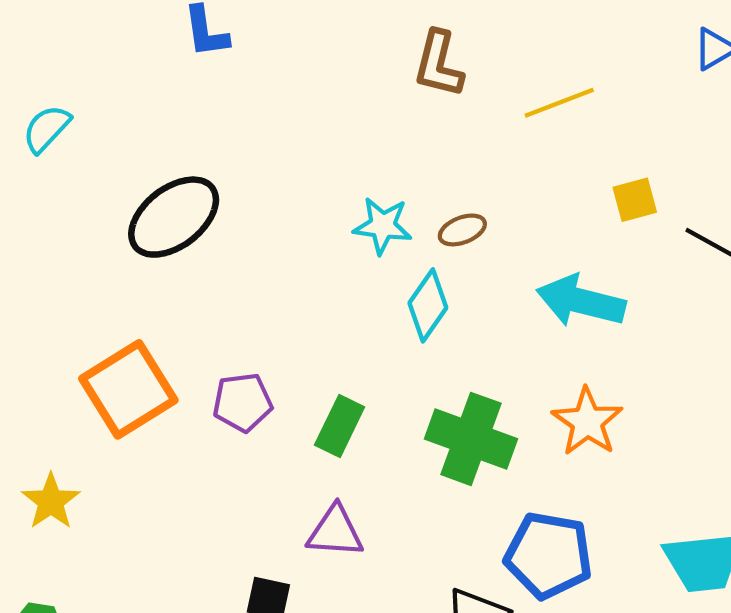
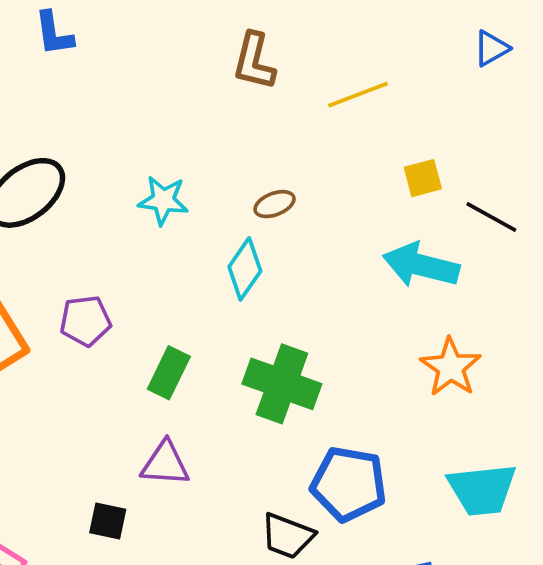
cyan star: (383, 226) -> (163, 200), moved
cyan arrow: (581, 301) -> (421, 265), moved
purple pentagon: (243, 402) -> (85, 321), moved
orange star: (587, 422) -> (451, 367), moved

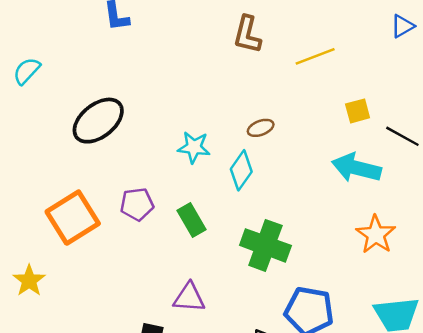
cyan star: (163, 200) -> (194, 147), moved
green rectangle: (169, 373) -> (192, 220), moved, turned -56

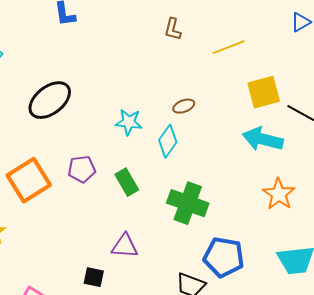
brown L-shape: (247, 35) -> (173, 29), size x0.7
yellow square: (358, 111) -> (264, 92), size x1.6

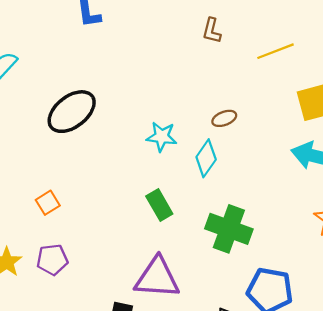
purple pentagon: (82, 169) -> (52, 260), moved
orange square: (29, 180) -> (48, 203), size x0.5
purple triangle: (125, 246) -> (157, 278), size x1.5

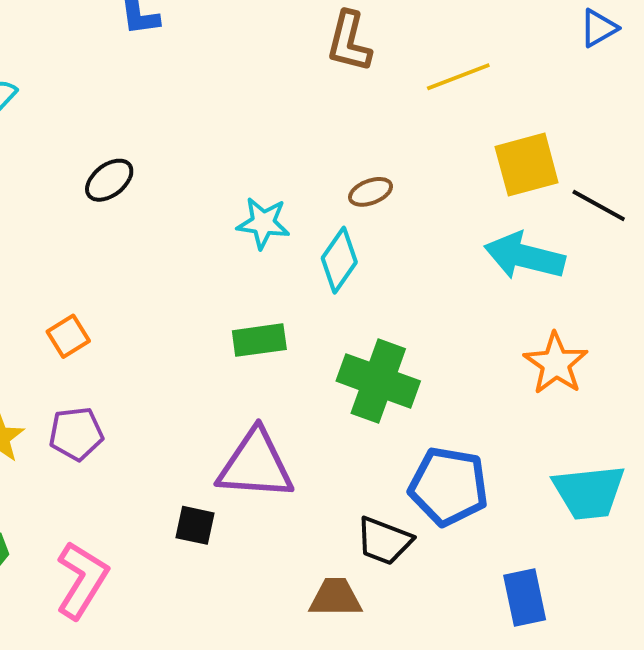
brown L-shape: (212, 31) -> (349, 42), size x1.4
black ellipse: (72, 112) -> (109, 180), size x0.6
green rectangle: (159, 205) -> (259, 340), turned -68

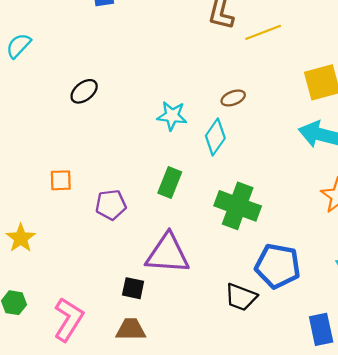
yellow line: (458, 77) -> (263, 32), moved
orange square: (68, 336) -> (61, 180), turned 30
green rectangle: (259, 340) -> (170, 183), turned -60
purple pentagon: (76, 434) -> (111, 205), moved
brown trapezoid: (335, 598) -> (131, 329), moved

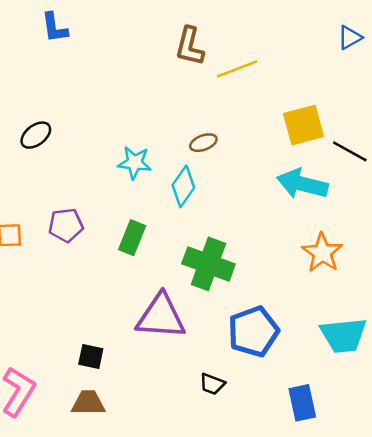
purple pentagon: (111, 205) -> (66, 225), moved
purple triangle: (168, 254) -> (161, 316), moved
blue pentagon: (278, 266) -> (253, 331), turned -30
black trapezoid: (241, 297) -> (212, 384), moved, size x0.7

